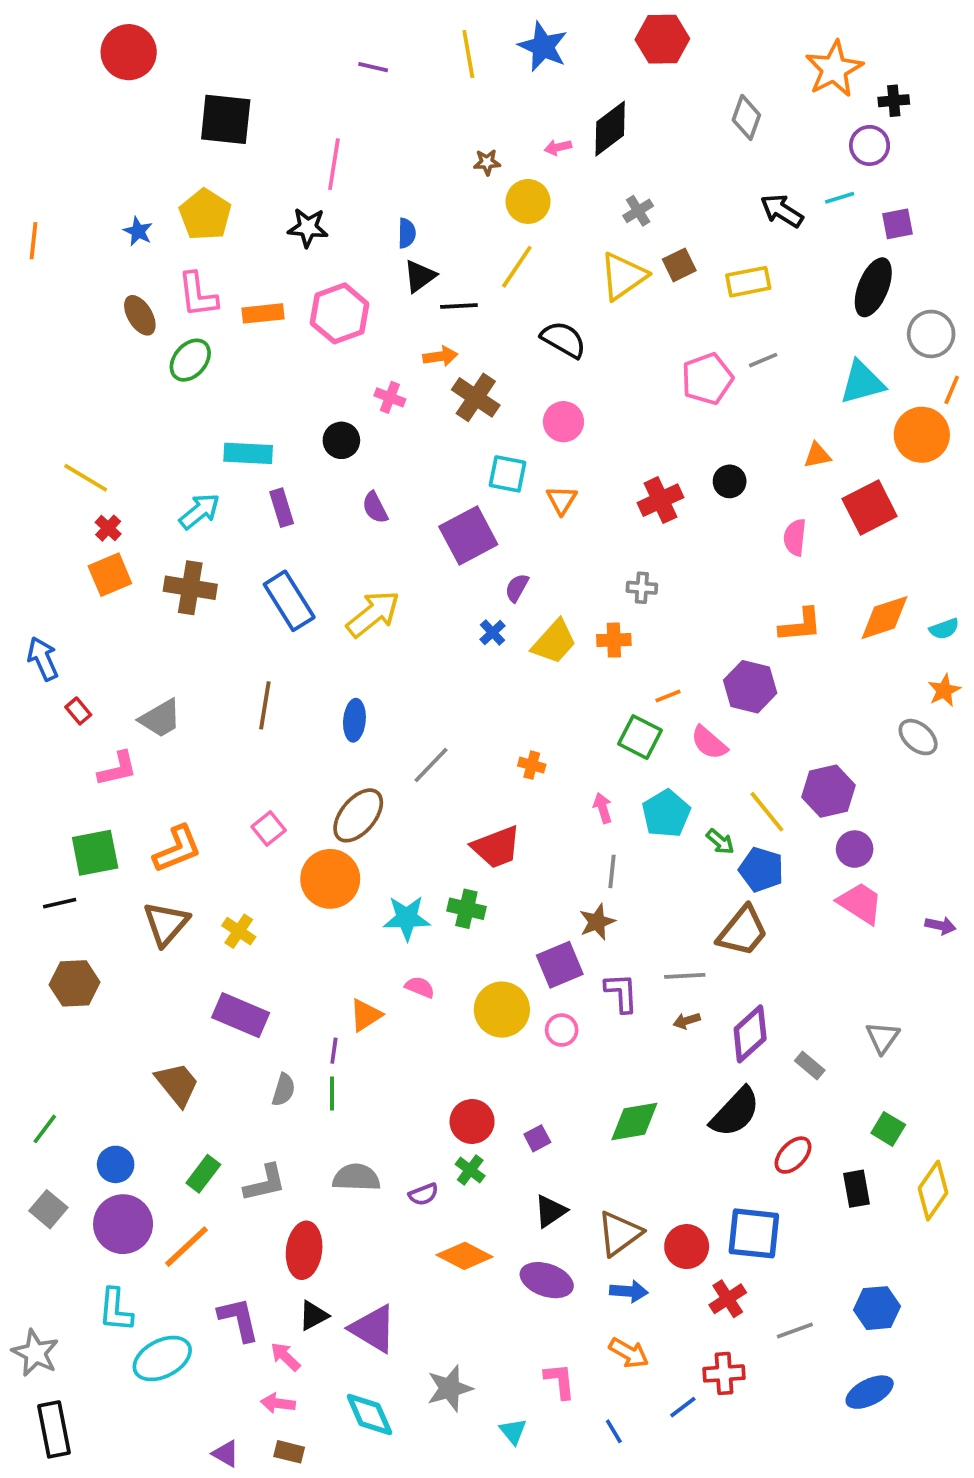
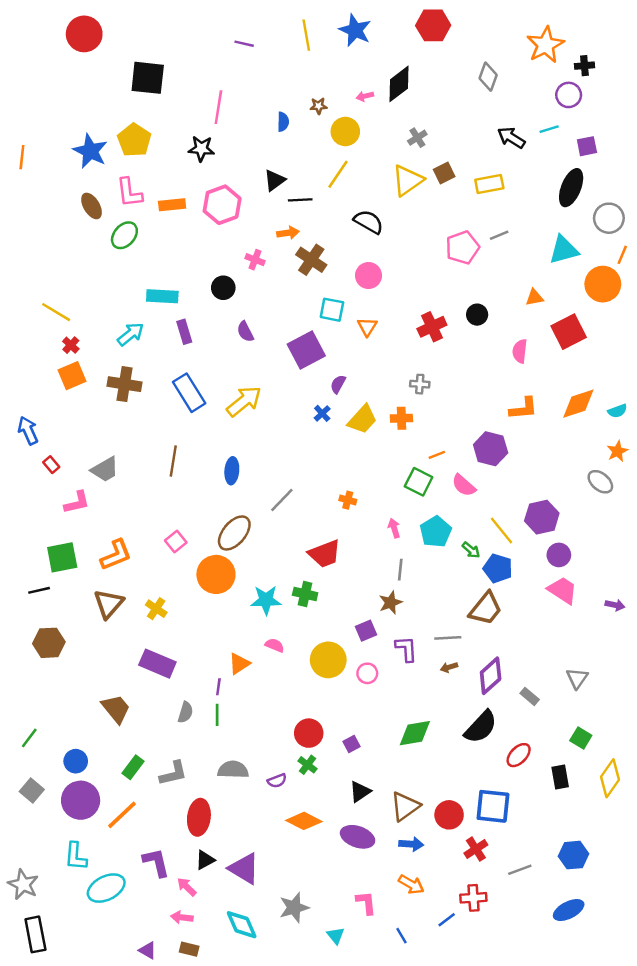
blue star: (138, 231) -> (90, 151), size x1.8
blue semicircle: (407, 233) -> (283, 122), moved
purple square: (560, 965) -> (366, 631), size x0.7

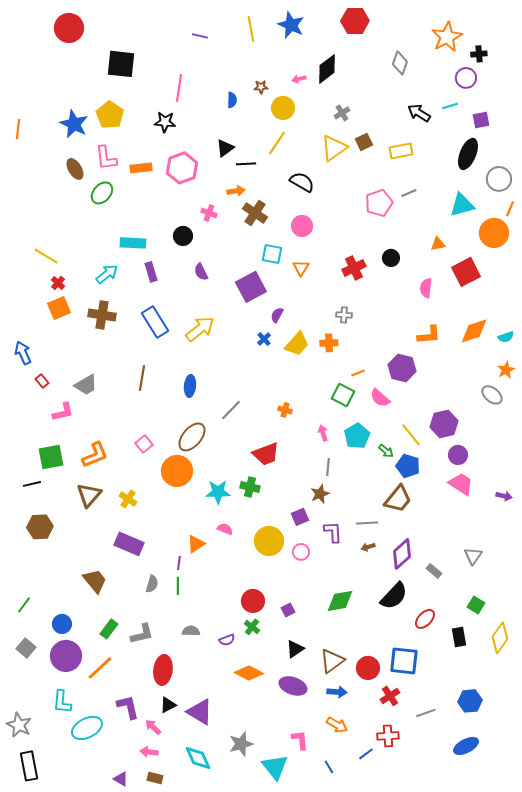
gray semicircle: (233, 770) -> (191, 631), size x0.7
cyan triangle: (336, 936) -> (275, 767), size x1.8

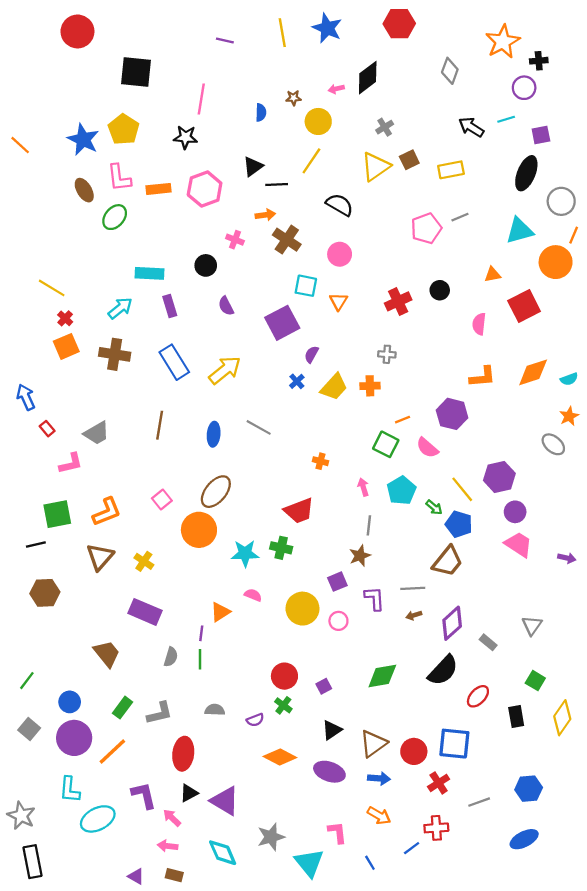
orange line: (18, 129) -> (20, 145), turned -54
gray line: (231, 410) -> (259, 427), moved, turned 75

